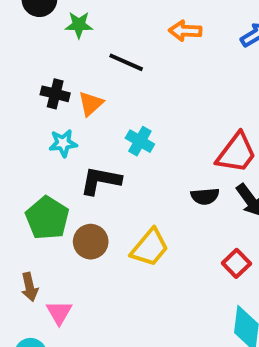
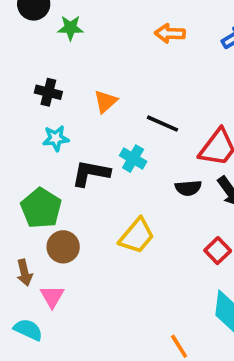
black line: (126, 62) -> (162, 124), moved
orange triangle: (91, 104) -> (105, 101), moved
cyan cross: (140, 141) -> (133, 159), moved
brown circle: (91, 242) -> (63, 247), moved

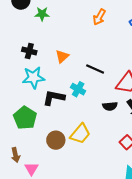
orange arrow: (170, 33) -> (99, 17), turned -63
cyan star: (56, 138) -> (34, 78), size x1.5
brown circle: (63, 247) -> (56, 140), moved

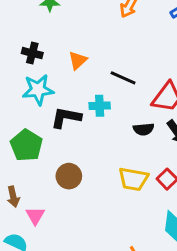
cyan cross: (78, 89) -> (100, 106), turned -32
yellow trapezoid: (80, 134) -> (133, 179), moved, turned 60

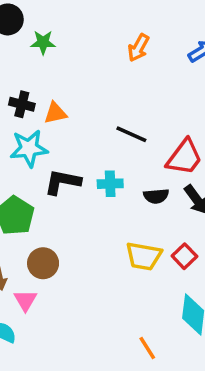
orange triangle: (78, 60) -> (55, 113), moved, turned 30
cyan cross: (100, 106) -> (110, 184), moved
brown circle: (69, 176) -> (43, 263), moved

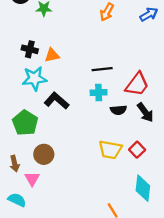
black line: (131, 134) -> (102, 69), turned -30
black L-shape: (62, 182) -> (57, 101), turned 30
cyan cross: (110, 184) -> (99, 93), moved

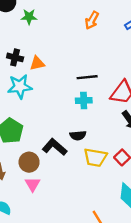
black L-shape: (57, 101) -> (55, 147), moved
black semicircle: (118, 110) -> (78, 135), moved
pink triangle: (32, 179) -> (33, 184), moved

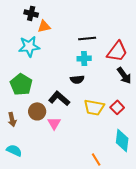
black cross: (15, 57) -> (31, 13), moved
black semicircle: (78, 135) -> (77, 79), moved
pink triangle: (33, 184) -> (54, 123), moved

